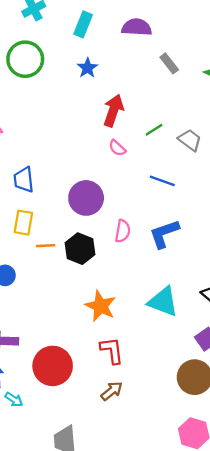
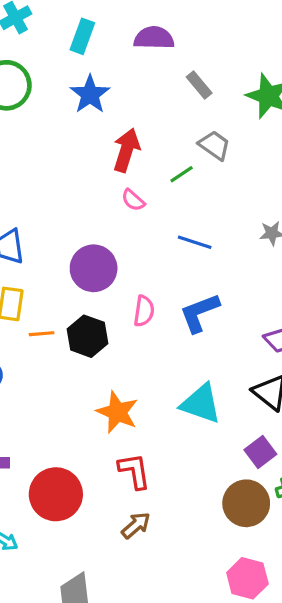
blue star: (87, 68) -> (90, 94), size x1.4
gray trapezoid: (190, 140) -> (214, 145), moved

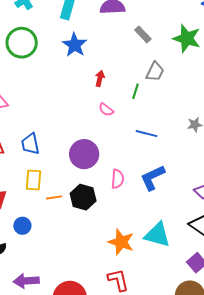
gray trapezoid: (214, 145) -> (155, 72), turned 85
red arrow: (126, 150) -> (100, 78), size x0.6
green line: (182, 174) -> (136, 91), turned -35
orange star: (117, 412) -> (121, 242), moved

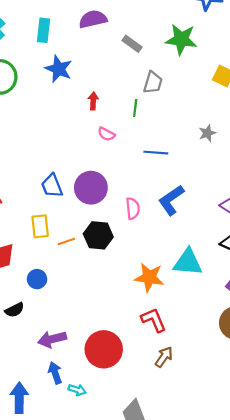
blue trapezoid: (30, 144) -> (52, 186), moved

